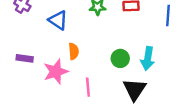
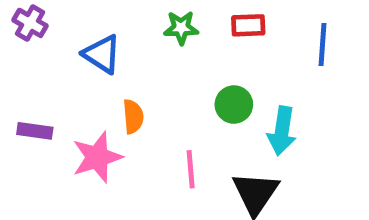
green circle: (120, 58) -> (234, 105), moved
pink line: (88, 87) -> (191, 169), moved

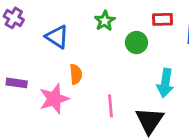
red rectangle: (248, 25) -> (162, 19), moved
green star: (181, 28) -> (105, 21), turned -30
green circle: (234, 105) -> (136, 42), moved

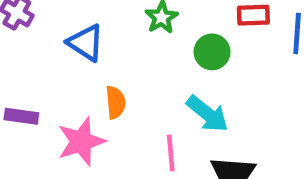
cyan arrow: (165, 83) -> (207, 114), moved, turned -60

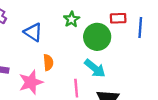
green circle: (212, 52) -> (97, 37), size x1.5

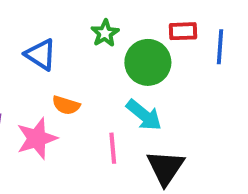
orange semicircle: (48, 62) -> (66, 105), turned 112

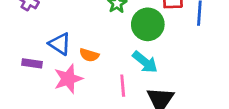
blue triangle: (41, 55) -> (60, 44), moved

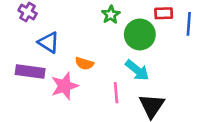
blue triangle: (60, 44) -> (49, 42), moved
purple rectangle: (32, 63) -> (30, 71), size x1.5

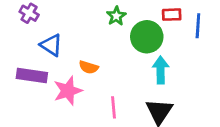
cyan arrow: (137, 70) -> (161, 70), moved, turned -130
pink line: (116, 93) -> (114, 107), moved

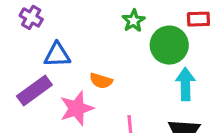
blue triangle: (51, 45) -> (57, 55), turned -35
purple rectangle: (32, 76) -> (34, 91), turned -44

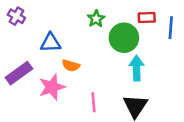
blue triangle: (57, 55) -> (51, 43), moved

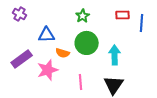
green circle: (124, 38) -> (87, 43), moved

